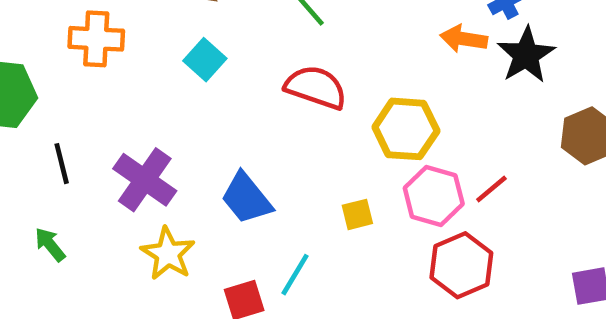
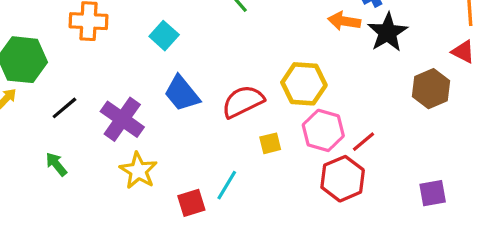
red semicircle: (316, 87) -> (243, 102), moved, turned -45
black line: (62, 164) -> (64, 108), turned 64
red line: (491, 189) -> (363, 142), moved
blue trapezoid: (246, 198) -> (182, 93), moved

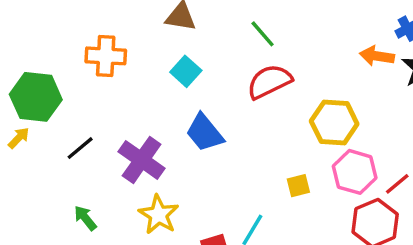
red semicircle: (243, 102) -> (269, 82), moved
green arrow: (56, 164) -> (85, 218), moved

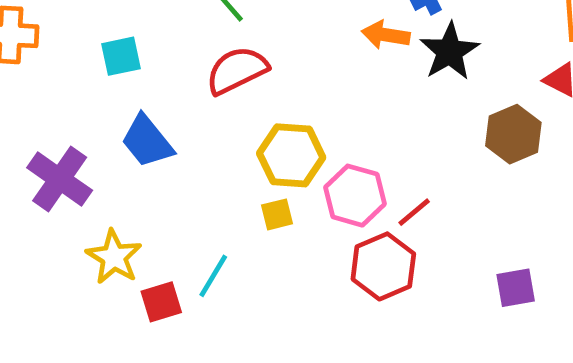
cyan square: (186, 71) -> (121, 56), turned 36
yellow hexagon: (334, 122) -> (291, 155), moved
yellow star: (159, 215) -> (114, 257), moved

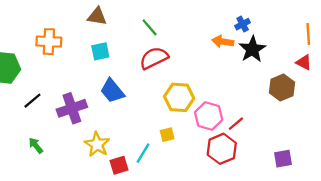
purple cross: (60, 179) -> (72, 108), turned 36
yellow square: (277, 214) -> (167, 135), moved

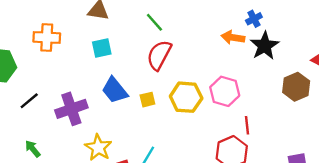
red semicircle: (154, 58) -> (159, 55), turned -36
pink hexagon: (209, 116) -> (225, 91), moved
red line: (236, 124) -> (247, 125), turned -56
yellow square: (167, 135) -> (147, 100), moved

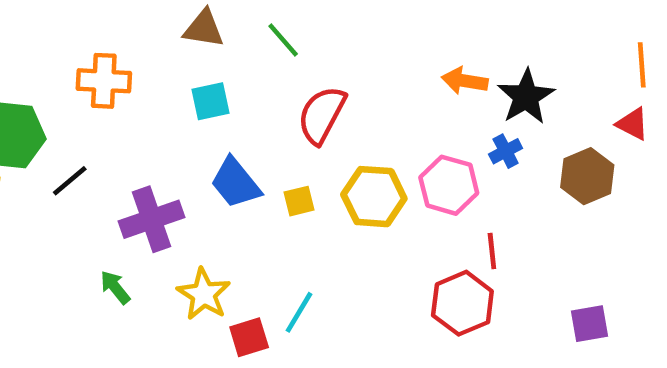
blue cross: (254, 19) -> (506, 151), moved
green line: (154, 22) -> (283, 40), moved
black line: (29, 101) -> (70, 181), moved
green arrow: (33, 149) -> (115, 287), moved

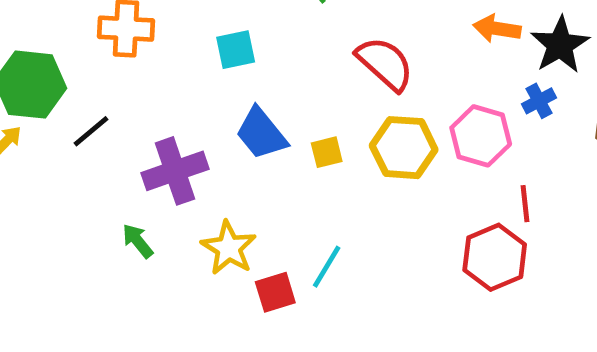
red semicircle: (322, 115) -> (385, 64), moved, turned 104

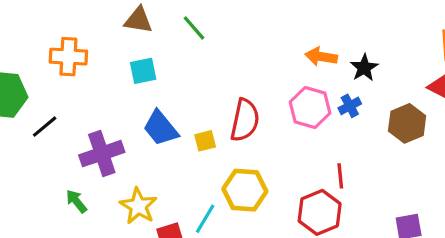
black star: (560, 45) -> (364, 68), size x0.7
red semicircle: (385, 64) -> (245, 120), moved, turned 60
pink hexagon: (481, 136) -> (310, 107), moved
yellow hexagon: (404, 148) -> (245, 190), moved

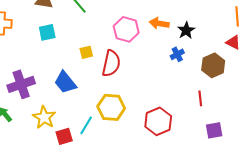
pink hexagon: (310, 107) -> (126, 29), moved
blue trapezoid: (161, 128) -> (65, 82), moved
yellow square: (205, 141) -> (86, 52), moved
red line: (340, 176) -> (200, 98), moved

